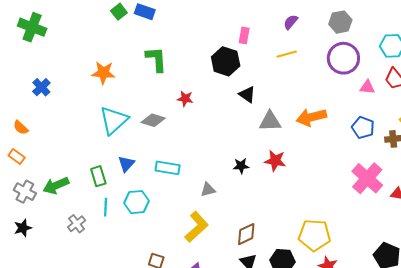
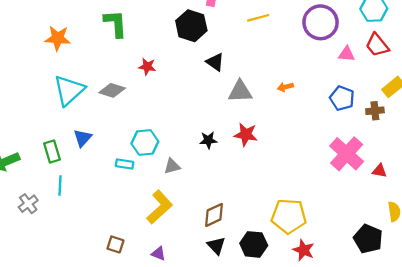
orange arrow: (311, 117) -> (285, 87), size x0.5
cyan rectangle: (168, 168) -> (125, 164), moved, size x0.7
cyan hexagon: (137, 202) -> (145, 142), moved

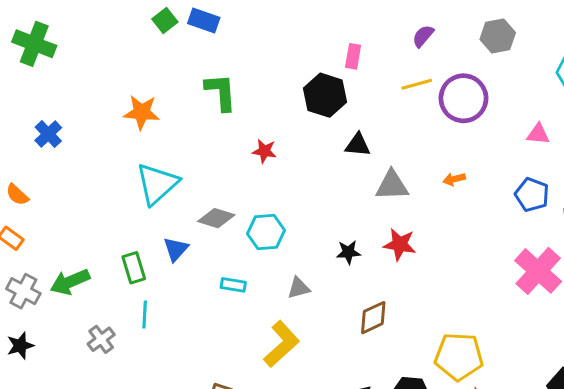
purple circle: (321, 22) -> (463, 98), moved
black triangle: (215, 62) -> (358, 145), turned -30
gray diamond: (112, 90) -> (216, 218), moved
cyan hexagon: (145, 142) -> (266, 232), moved
brown diamond: (214, 215) -> (373, 318), moved

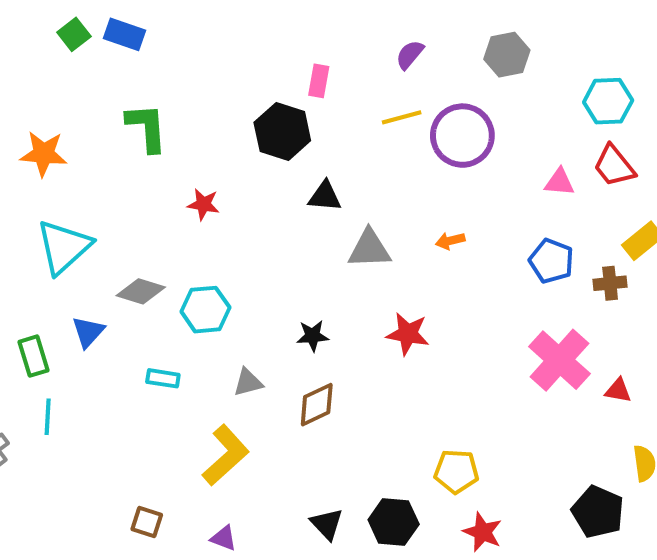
red star: (400, 244) -> (408, 334), moved
brown diamond: (373, 318) -> (317, 405), moved
yellow pentagon: (459, 356) -> (456, 471), size x0.7

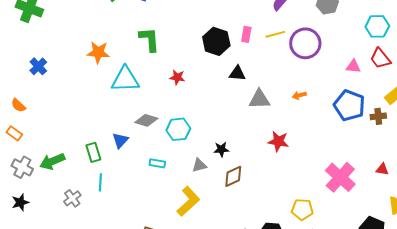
pink rectangle: (319, 81) -> (246, 34), moved
cyan triangle: (64, 247) -> (125, 79), moved, turned 40
blue pentagon: (551, 261) -> (349, 105), size x1.4
black star: (313, 336) -> (221, 149), moved
pink cross: (559, 360) -> (340, 177), moved

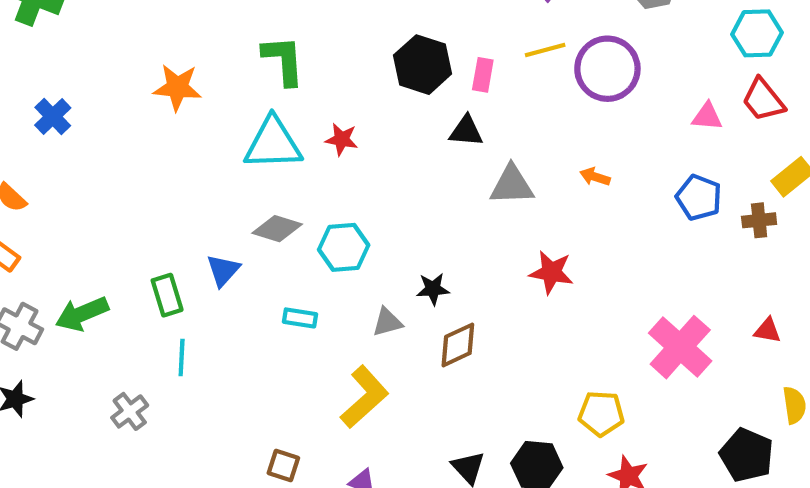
pink rectangle: (246, 34) -> (483, 75), moved
cyan triangle: (125, 79) -> (273, 143), moved
orange arrow: (299, 95) -> (595, 177), turned 32
blue pentagon: (349, 105) -> (699, 197), size x0.7
gray cross: (72, 198) -> (130, 411), moved

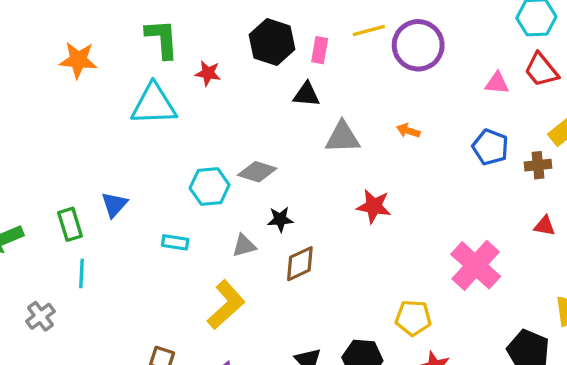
red star: (342, 139) -> (208, 73), moved
gray diamond: (277, 229) -> (257, 172), moved
red triangle: (767, 330) -> (545, 226), moved

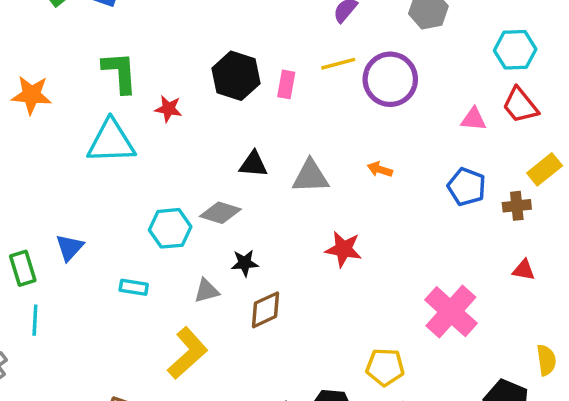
black triangle: (306, 95) -> (253, 164), moved

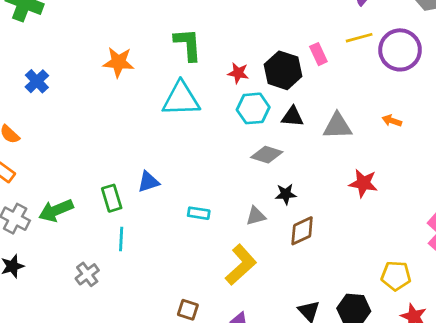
black hexagon: (236, 76) -> (283, 70), moved
pink rectangle: (286, 84) -> (318, 54), turned -35
red star: (168, 109) -> (238, 73), moved
cyan hexagon: (170, 228) -> (253, 108), moved
blue triangle: (70, 247) -> (148, 182), turned 30

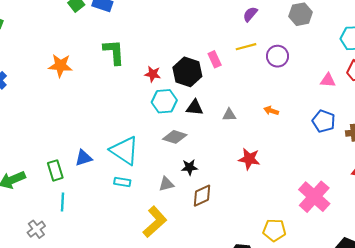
purple circle: (400, 50) -> (277, 56), size x0.7
cyan triangle: (181, 99) -> (124, 151), moved, turned 36
gray triangle: (337, 126) -> (229, 115), size x0.6

